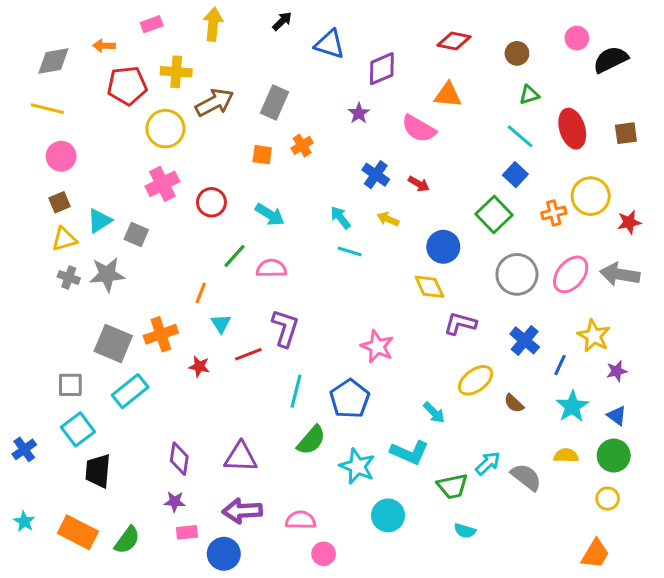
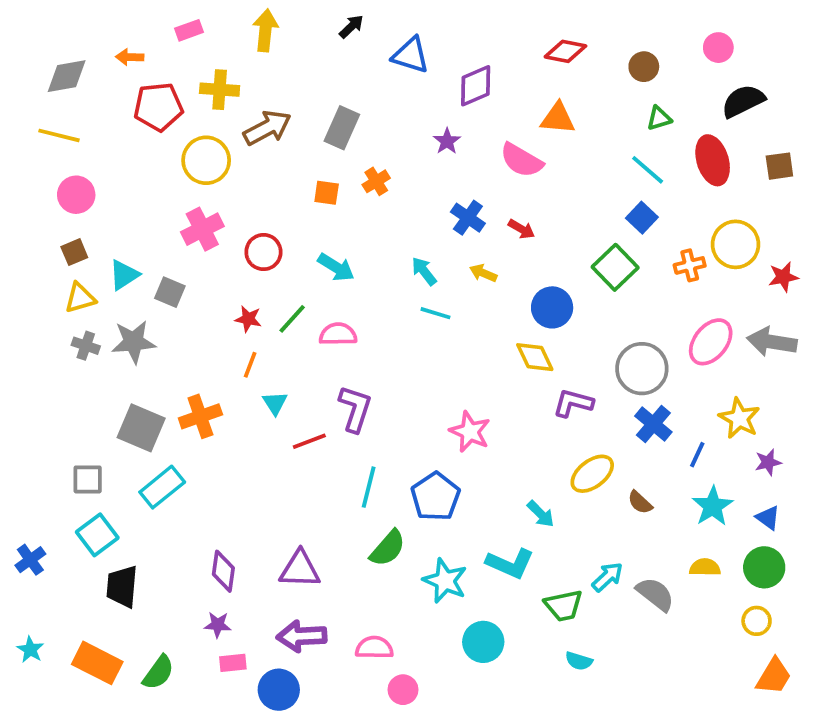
black semicircle: (611, 60) -> (743, 101), moved
gray circle: (517, 274) -> (642, 369), moved
red star: (199, 367) -> (248, 319), moved
orange trapezoid: (595, 554) -> (774, 676), moved

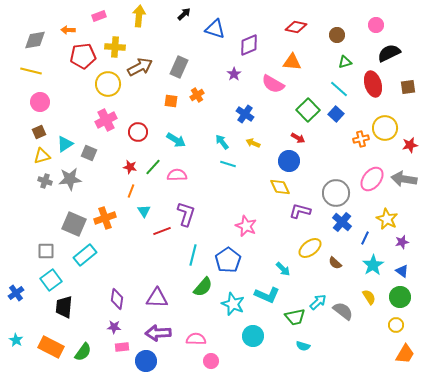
red arrow: (521, 229) -> (298, 138), moved
green square: (615, 267) -> (308, 110), moved
yellow semicircle: (705, 567) -> (369, 297), turned 56

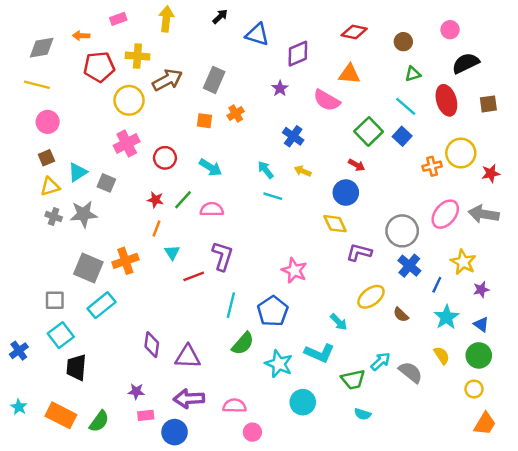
purple diamond: (117, 299) -> (152, 345), moved

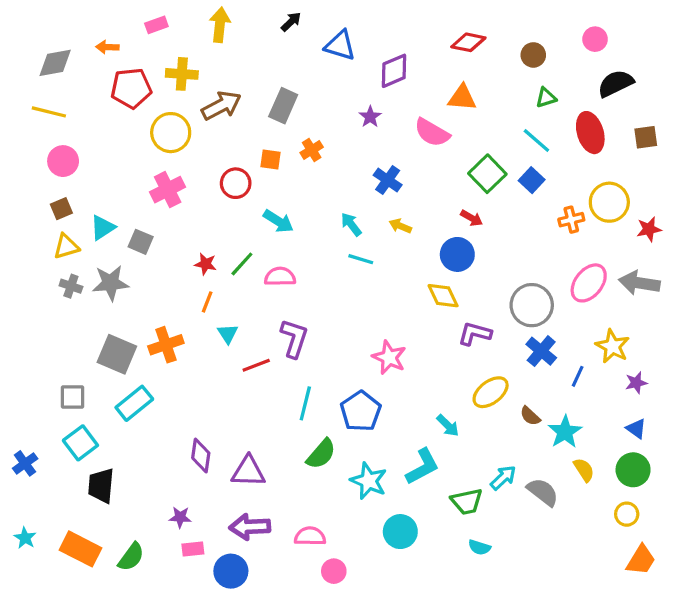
red circle: (165, 158) -> (236, 183), moved
cyan star: (446, 317) -> (565, 432), moved
cyan L-shape: (319, 353) -> (422, 467), turned -52

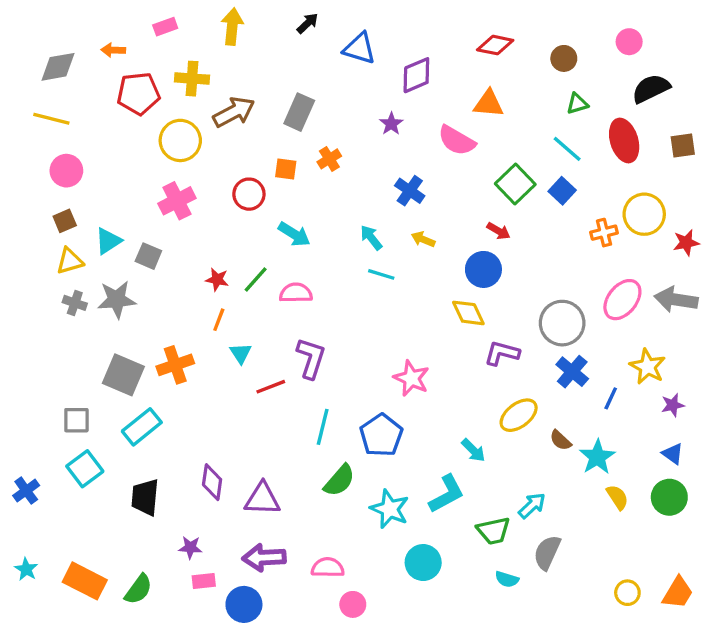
black trapezoid: (101, 486) -> (145, 497), moved
gray semicircle: (543, 492) -> (547, 552), moved, turned -104
yellow circle: (627, 514) -> (627, 593), moved

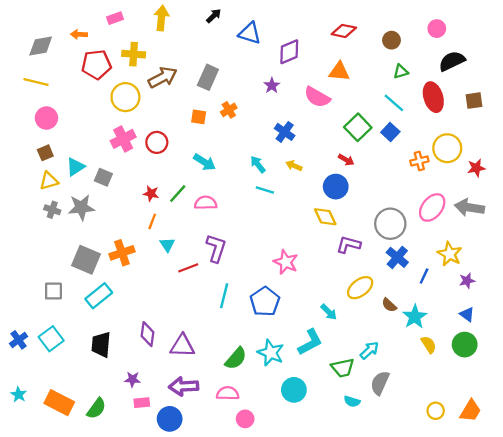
red circle: (249, 194) -> (157, 142), moved
cyan square: (85, 469) -> (51, 339), moved
green semicircle: (339, 480) -> (236, 358), moved

